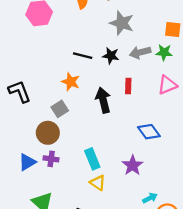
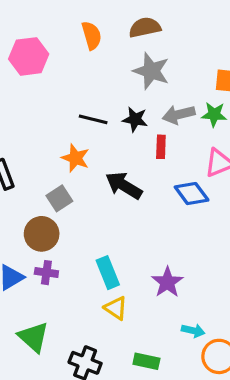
red rectangle: (128, 86) -> (161, 147), moved
black arrow: (103, 100) -> (124, 185), turned -45
blue diamond: (149, 132) -> (192, 194), moved
cyan arrow: (150, 198) -> (193, 331), turned 40

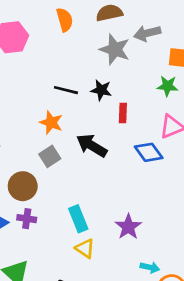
gray arrow: (179, 115) -> (147, 33), moved
gray square: (59, 198) -> (50, 156), moved

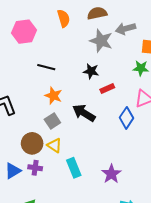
black line: (66, 90) -> (46, 67), moved
red rectangle: (123, 113) -> (107, 89), turned 64
blue diamond: (149, 152) -> (127, 118), turned 70
yellow triangle: (85, 248) -> (54, 145), moved

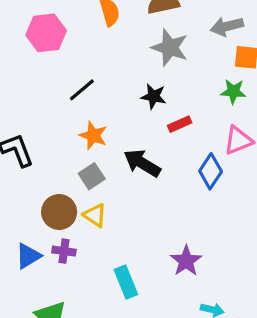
gray arrow: (126, 29) -> (227, 26), moved
black line: (46, 67) -> (82, 90), turned -54
cyan rectangle: (74, 168) -> (126, 282), moved

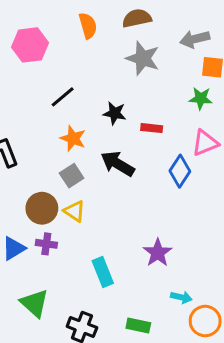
black star: (154, 96) -> (115, 113), moved
red rectangle: (180, 124) -> (152, 128), turned 30

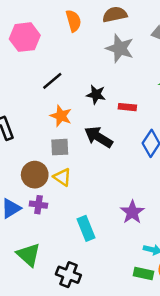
gray square: (72, 176) -> (60, 147), turned 30
green rectangle: (138, 325) -> (144, 273), moved

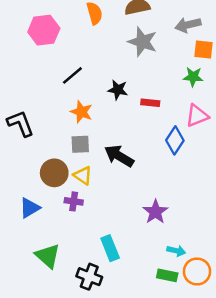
black arrow: (99, 137) -> (119, 156), moved
purple cross: (38, 205) -> (74, 201), moved
cyan rectangle: (86, 228) -> (110, 248), moved

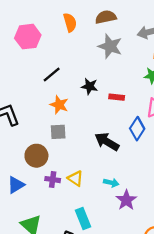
black arrow: (119, 156) -> (107, 142), moved
yellow triangle: (83, 175) -> (75, 178), moved
purple star: (155, 212) -> (126, 200), moved
cyan arrow: (176, 251) -> (111, 183), moved

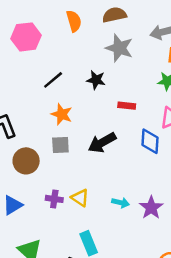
black star: (90, 86) -> (96, 80), moved
blue diamond: (137, 129) -> (150, 141), turned -30
black arrow: (107, 142) -> (102, 143), moved, turned -60
brown circle: (36, 156) -> (26, 161), moved
purple star: (126, 200) -> (151, 208), moved

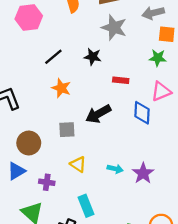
gray square: (60, 145) -> (67, 130), moved
brown circle: (26, 161) -> (29, 143), moved
purple cross: (54, 199) -> (47, 182), moved

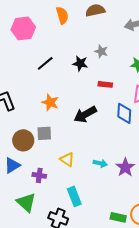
gray star: (114, 28) -> (101, 51), moved, size x0.6
orange star: (61, 88) -> (50, 102), moved
gray square: (67, 130) -> (44, 133), moved

